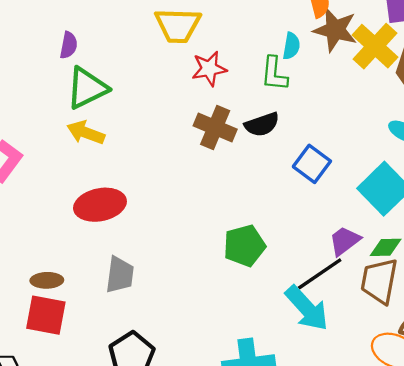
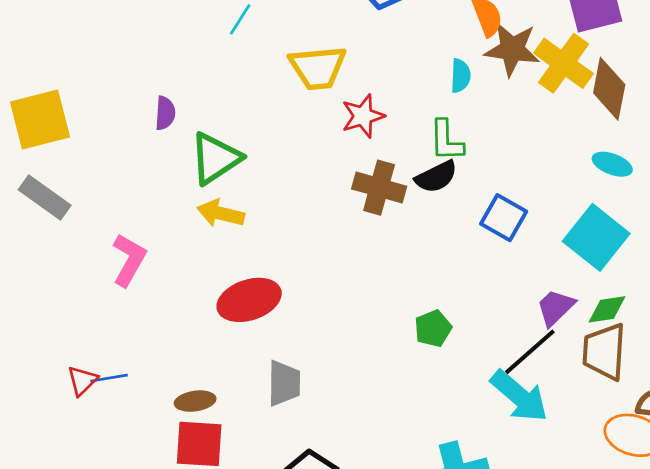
purple semicircle: (69, 45) -> (165, 113), moved
green L-shape: (274, 74) -> (446, 141), moved
green pentagon: (244, 246) -> (433, 329), size x0.7

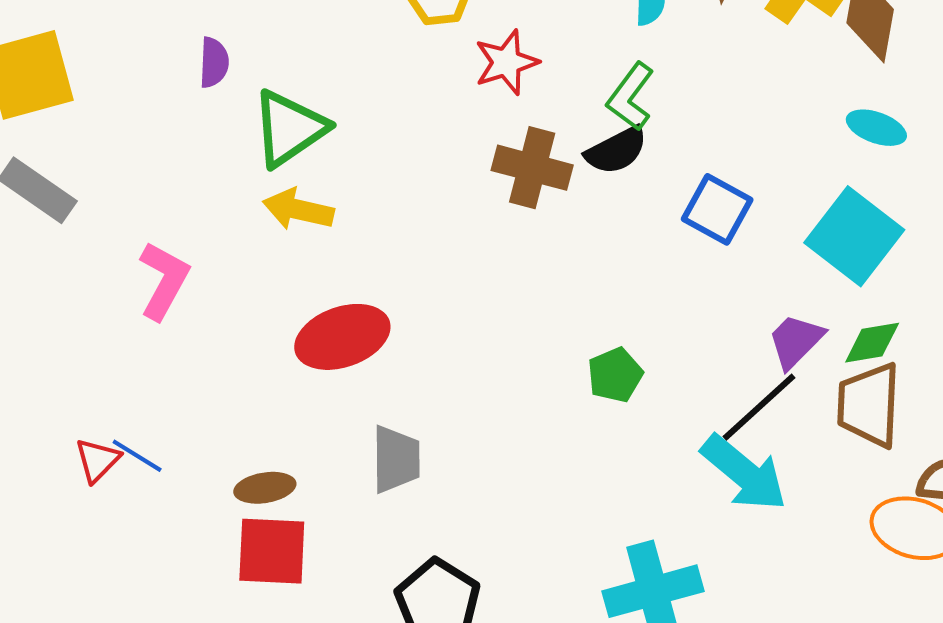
green L-shape: (446, 141) -> (630, 97), turned 39
blue line: (109, 378) -> (137, 456), turned 42

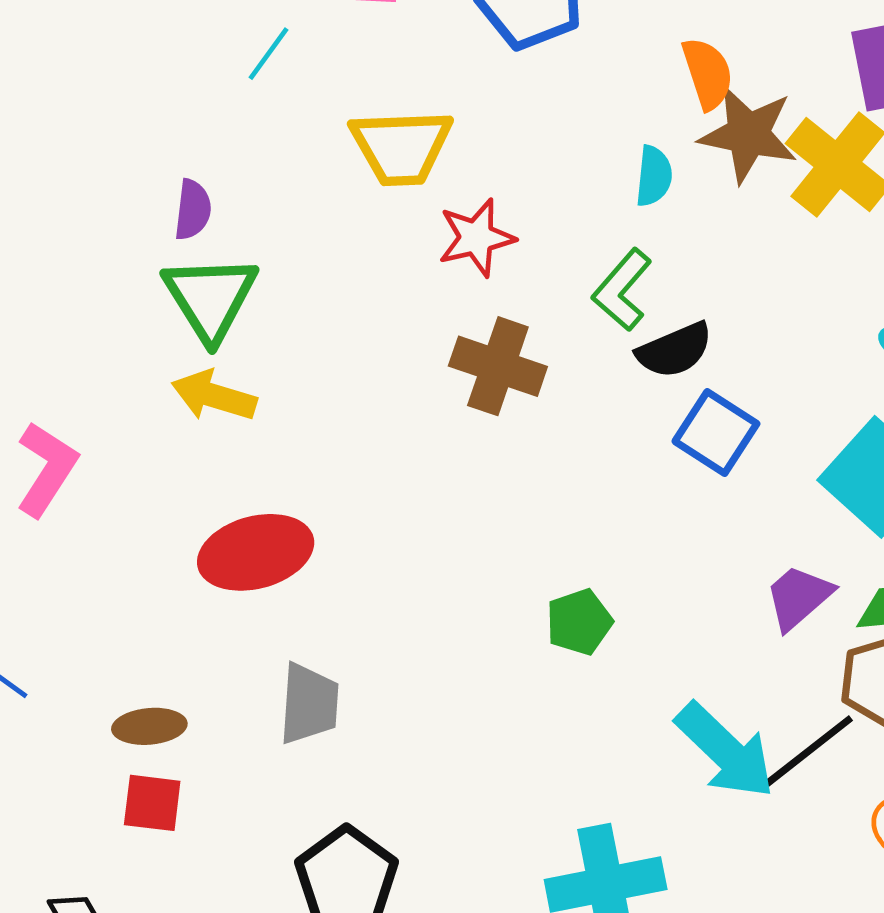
purple semicircle: (214, 63) -> (193, 210), moved
green triangle: (289, 128) -> (210, 298), turned -32
black semicircle: (616, 150) -> (675, 350), moved
black line: (759, 407) -> (807, 753), moved
red square: (272, 551) -> (152, 803), size x0.7

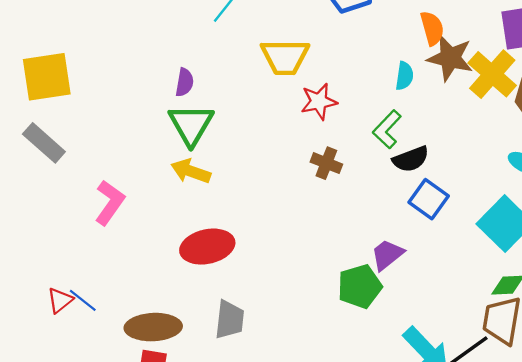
brown cross: (498, 366) -> (326, 163), size x0.7
purple trapezoid: (799, 597) -> (387, 255), moved
green pentagon: (579, 622) -> (360, 286), size x1.4
brown ellipse: (149, 726) -> (153, 327), size x1.6

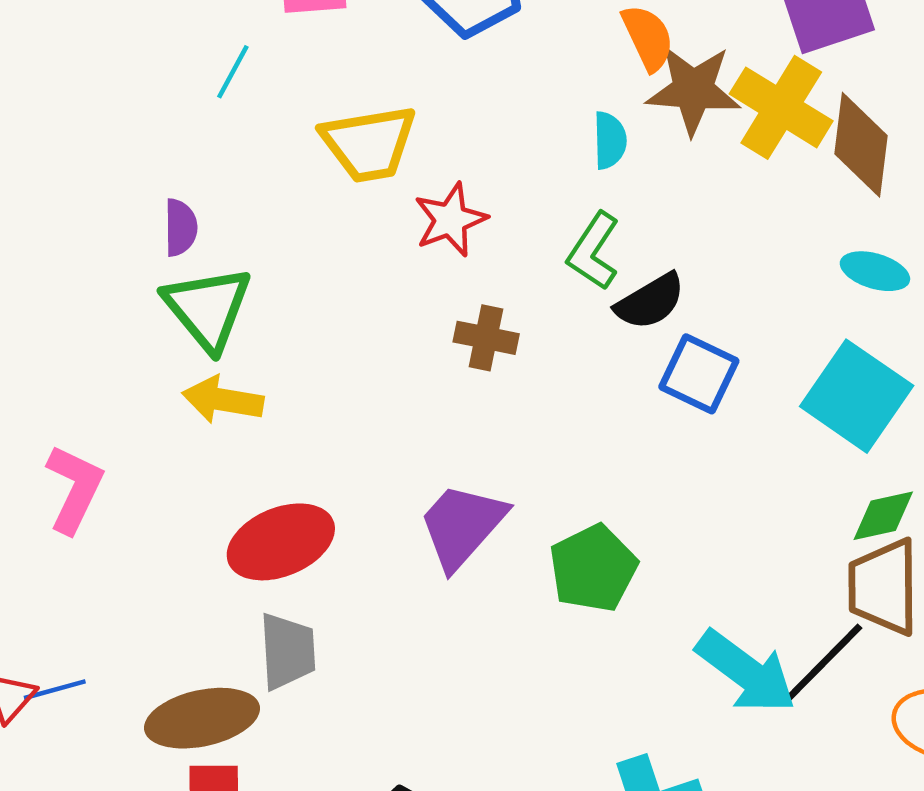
purple trapezoid: (387, 255) -> (462, 526), moved, size x1.4
blue line: (83, 300) -> (55, 690), turned -44
gray trapezoid: (230, 320) -> (287, 651), moved

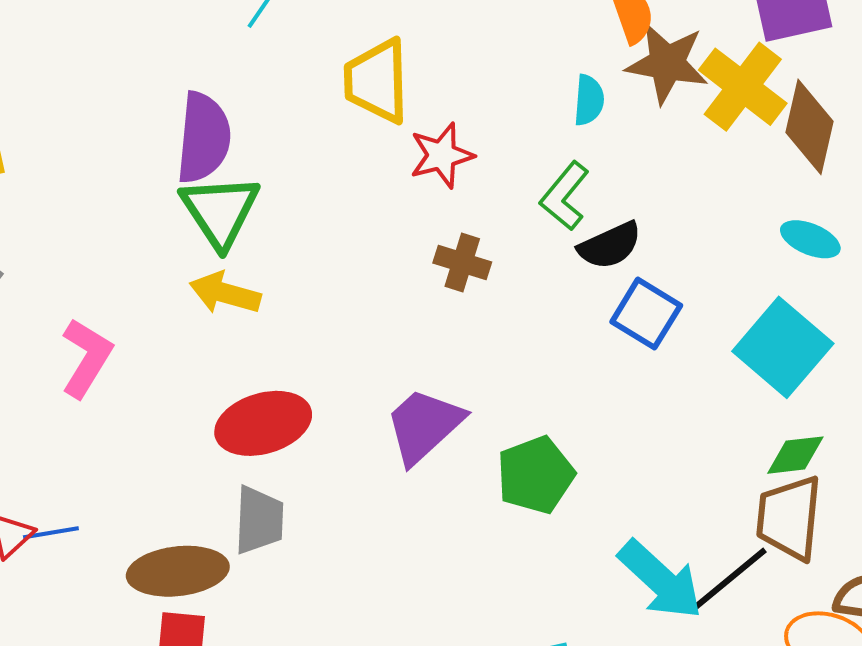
yellow trapezoid: (369, 143) -> (377, 81), turned 92
purple semicircle: (181, 228) -> (204, 138), size x1.8

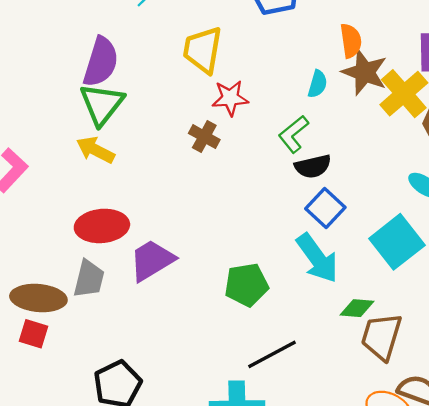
brown cross: (462, 263) -> (204, 137), moved
purple trapezoid: (424, 426) -> (152, 260), moved
green diamond: (795, 455) -> (357, 308), moved
cyan arrow: (660, 580) -> (317, 258), moved
black line: (729, 580) -> (272, 354), moved

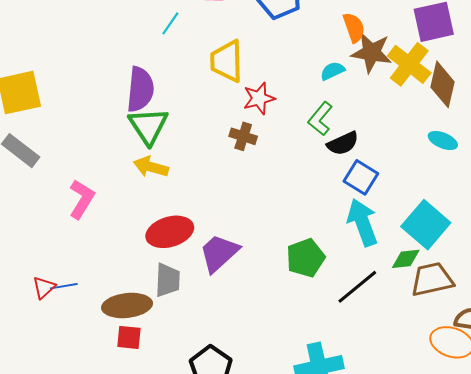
cyan semicircle: (317, 84) -> (332, 71), turned -120
cyan square: (397, 242) -> (426, 225), moved
cyan arrow: (317, 258) -> (363, 222), turned -153
brown trapezoid: (382, 336) -> (432, 279), turned 72
black line: (272, 354) -> (357, 287), moved

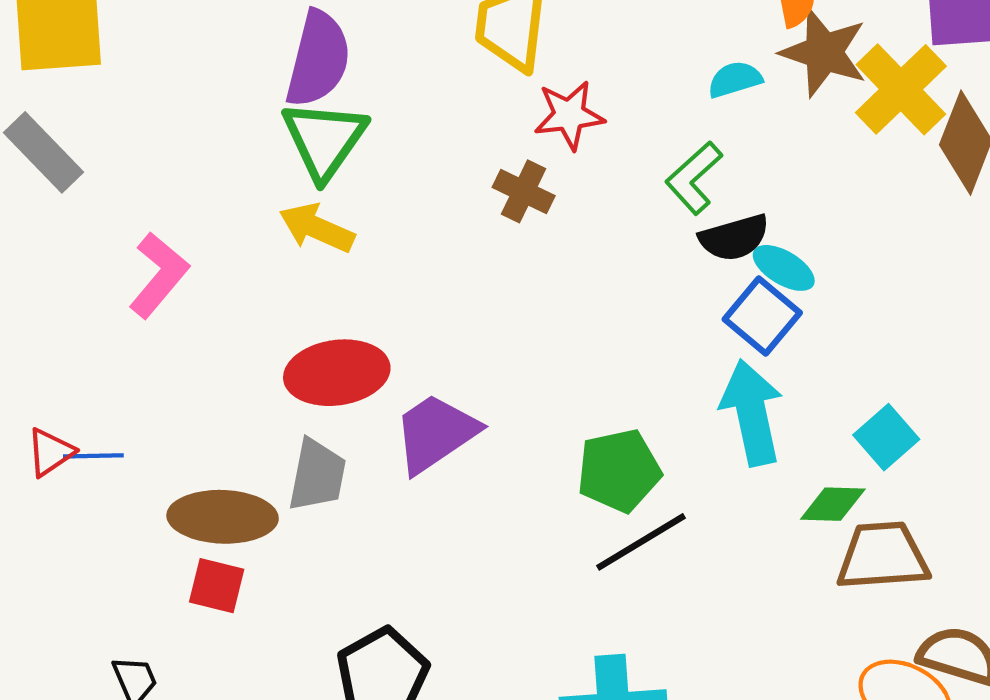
cyan ellipse: (443, 140) -> (784, 268), moved
cyan square: (426, 225) -> (886, 437), size x0.6
black line: (357, 287) -> (641, 542), moved

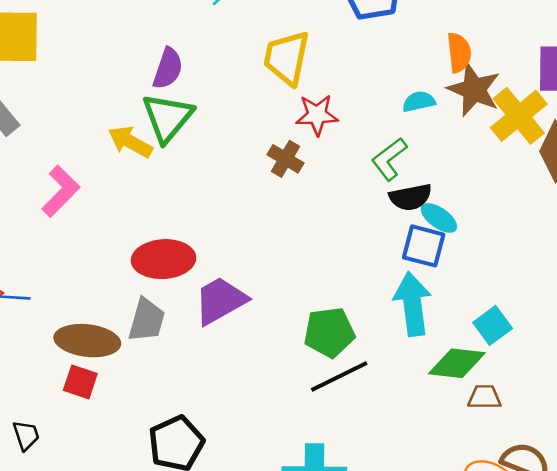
purple semicircle: (318, 59) -> (168, 68), size x0.7
yellow arrow: (317, 228) -> (130, 142), moved
blue square: (762, 316) -> (424, 246), turned -30
green diamond: (833, 504) -> (457, 363), size x1.4
brown trapezoid: (883, 556) -> (484, 397), size x0.6

